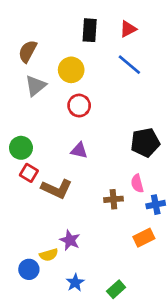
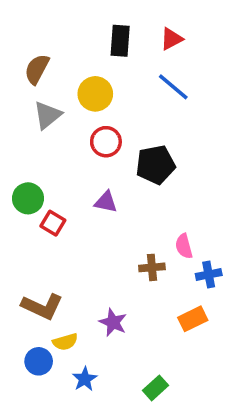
black pentagon: (145, 143) -> (156, 165), moved
red square: (29, 173) -> (53, 223), moved
brown L-shape: (57, 189) -> (42, 306), moved
purple star: (70, 240) -> (113, 322), moved
blue star: (75, 283) -> (85, 379), moved

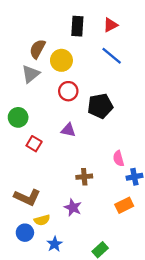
brown semicircle: (37, 69) -> (37, 49), moved
green circle: (28, 198) -> (18, 117), moved
brown cross: (152, 267) -> (84, 177), moved

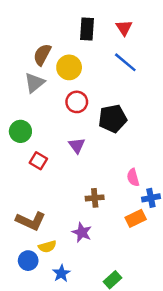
red triangle: (110, 25) -> (124, 28), turned -35
purple triangle: (68, 130) -> (77, 145), turned 42
orange rectangle: (124, 205) -> (136, 218), moved

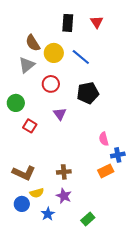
brown semicircle: (42, 55) -> (33, 43), turned -60
blue line: (125, 62) -> (81, 57), moved
red circle: (77, 102) -> (51, 84), moved
brown cross: (95, 198) -> (64, 172), moved
purple star: (82, 232) -> (64, 196), moved

